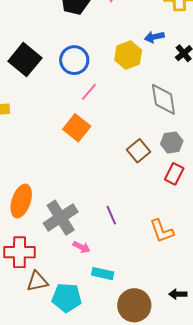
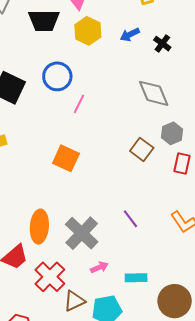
yellow hexagon: (128, 55) -> (88, 31), moved
orange square: (77, 128) -> (66, 158), moved
pink arrow: (81, 247) -> (99, 267), moved, turned -36
red cross: (19, 252) -> (50, 277), turned -32

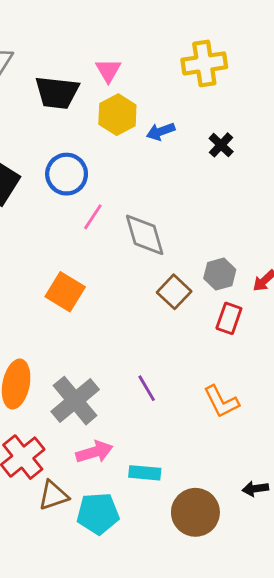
blue arrow: (130, 35) -> (161, 131), moved
gray diamond: (154, 93) -> (145, 235), moved
pink arrow: (99, 267) -> (94, 452), size x1.4

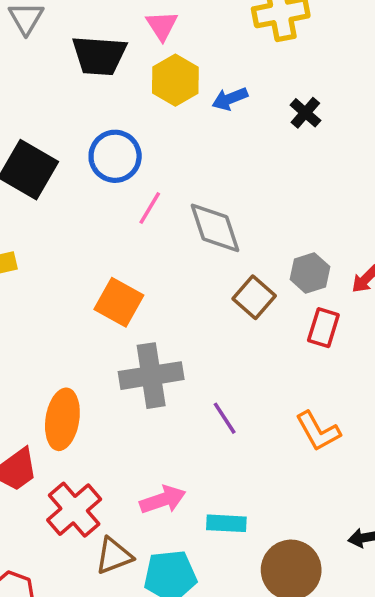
gray cross: (75, 401) -> (151, 376), moved, turned 33

